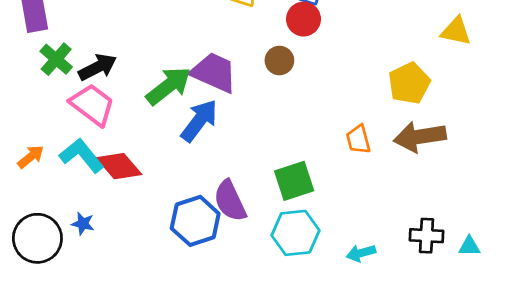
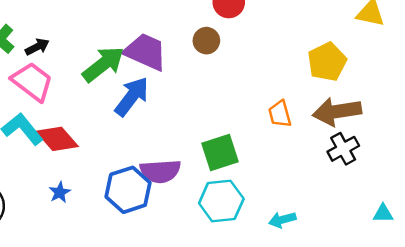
black arrow: (98, 67) -> (37, 47), size x0.7
purple semicircle: (230, 201) -> (160, 171), turned -69
blue star: (83, 224) -> (60, 192), moved, turned 30
black cross: (427, 236) -> (343, 149), moved, turned -32

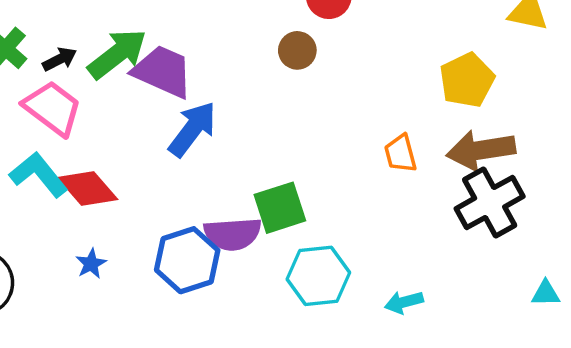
purple trapezoid: (145, 52) -> (163, 71), moved
green arrow: (103, 64) -> (117, 54), moved
black cross: (343, 149) -> (490, 202), size x1.5
green square: (220, 153) -> (280, 208), moved

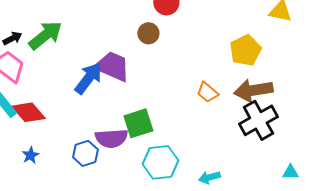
purple trapezoid: (163, 71) -> (112, 66), moved
orange trapezoid: (400, 154) -> (207, 92), turned -35
blue hexagon: (187, 260) -> (85, 153), size x0.7

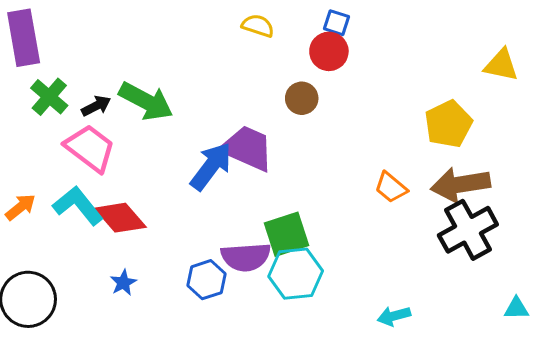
green arrow: (45, 35) -> (146, 101), turned 66
cyan hexagon: (160, 162) -> (296, 274), moved

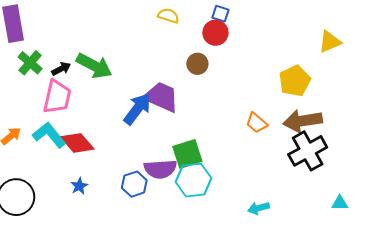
yellow triangle: (501, 65) -> (330, 42), turned -35
pink trapezoid: (90, 148) -> (57, 97), turned 66

